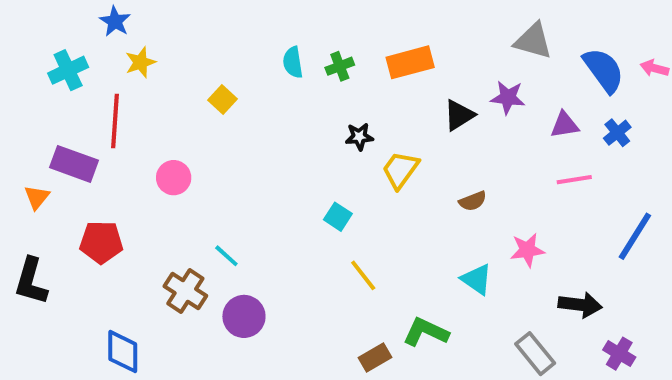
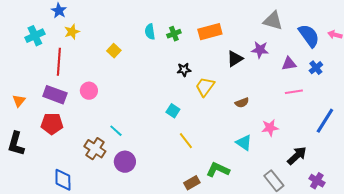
purple rectangle: (74, 164) -> (55, 95), moved
black arrow: (580, 305) -> (297, 156), turned -50

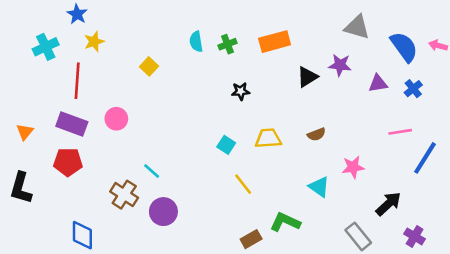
yellow trapezoid: (205, 87) -> (268, 138), moved, turned 50
pink line: (294, 92) -> (400, 132), moved

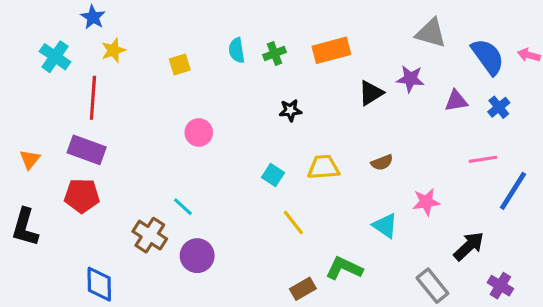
cyan cross: (46, 47) -> (55, 57), turned -30
yellow square: (149, 66) -> (180, 65), moved, turned 30
pink circle: (116, 119) -> (199, 132), moved

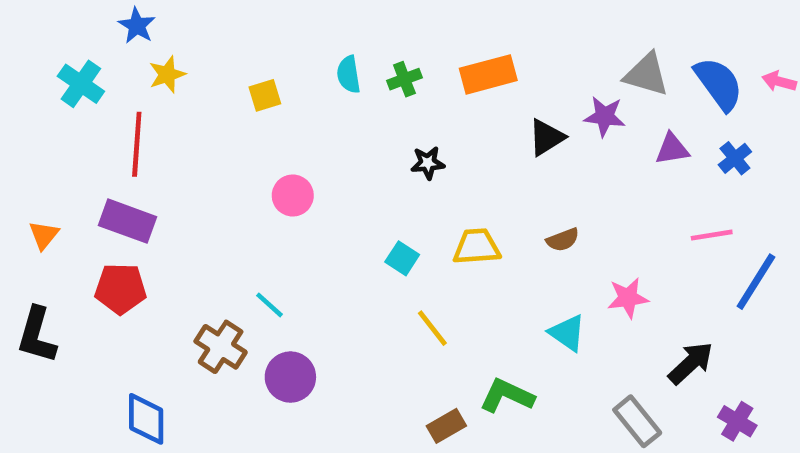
gray triangle: (431, 33) -> (647, 74), moved

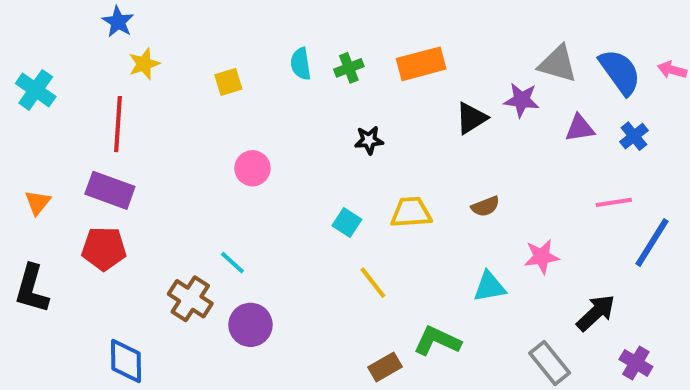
cyan cross: (81, 84) -> (36, 90), moved
cyan triangle: (567, 333) -> (489, 287), turned -45

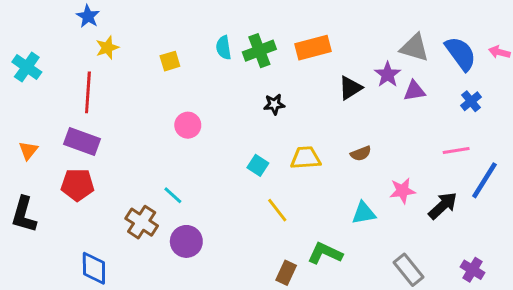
green cross: (349, 68) -> (259, 51), size x1.5
purple star: (522, 100) -> (388, 74), turned 30
purple triangle: (580, 128) -> (414, 91), moved
black arrow: (596, 313) -> (443, 206), moved
brown rectangle: (385, 367) -> (286, 273), turned -35

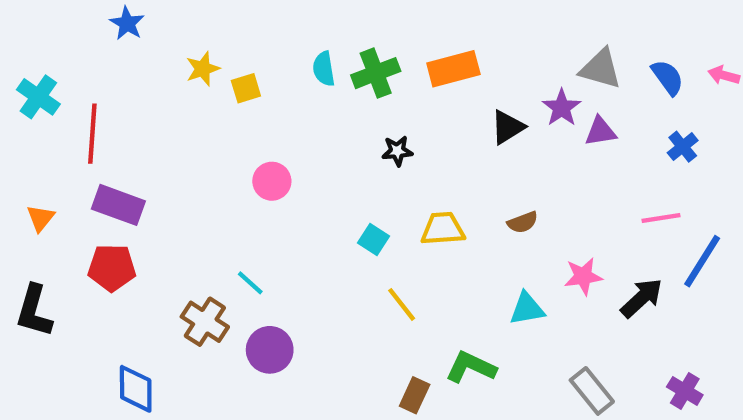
yellow star: (107, 48) -> (203, 69), moved
blue semicircle: (461, 54) -> (668, 77), size x0.7
red line: (88, 92) -> (92, 134), moved

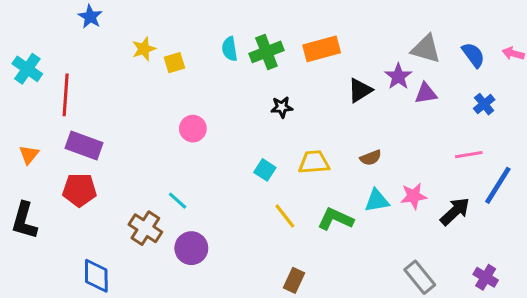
cyan triangle: (527, 309) -> (377, 201), moved
green L-shape: (471, 367) -> (335, 219), moved

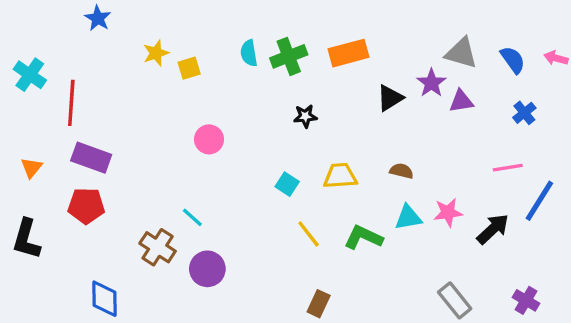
brown semicircle: (371, 158) -> (402, 171), turned -145

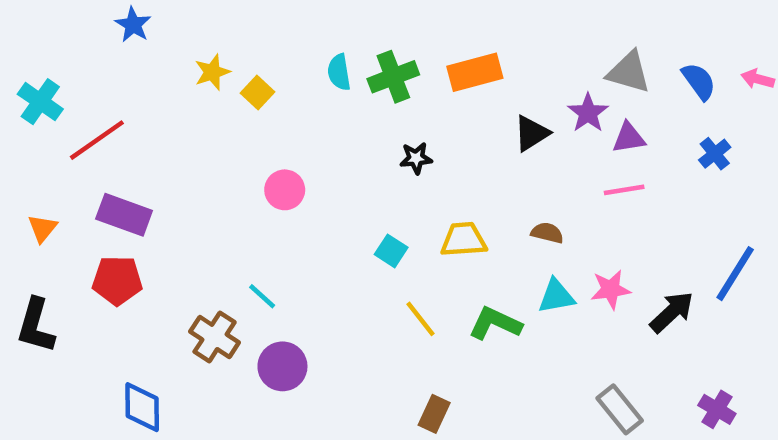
yellow square: (189, 68) -> (258, 93), turned -30
red line: (71, 103) -> (97, 140), turned 51
pink line: (508, 168) -> (624, 190), moved

